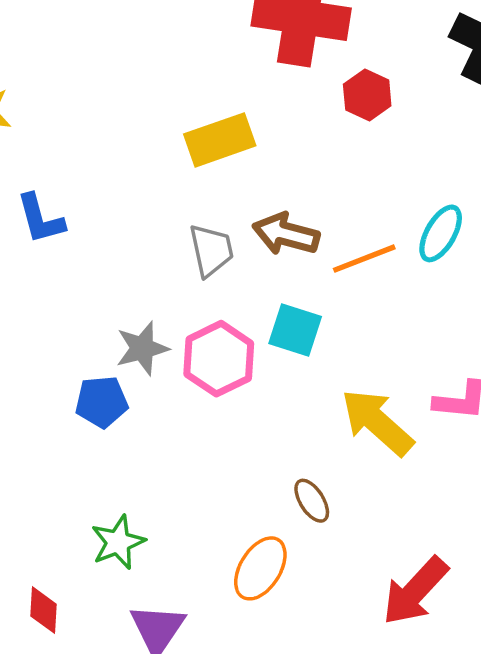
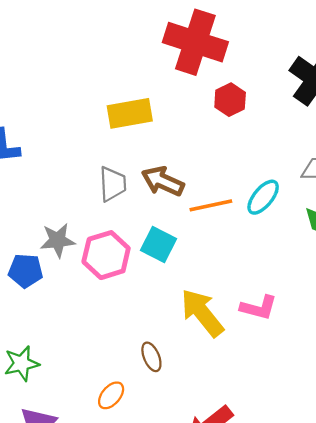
orange ellipse: (260, 568) -> (111, 395), size x0.7

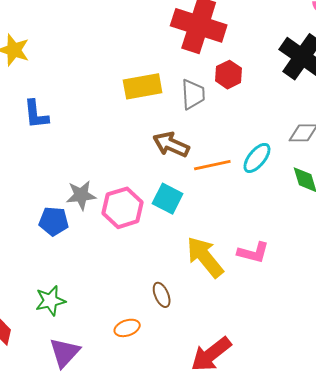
gray trapezoid: (113, 184) -> (193, 94), moved
orange ellipse: (111, 395) -> (127, 328), turned 30

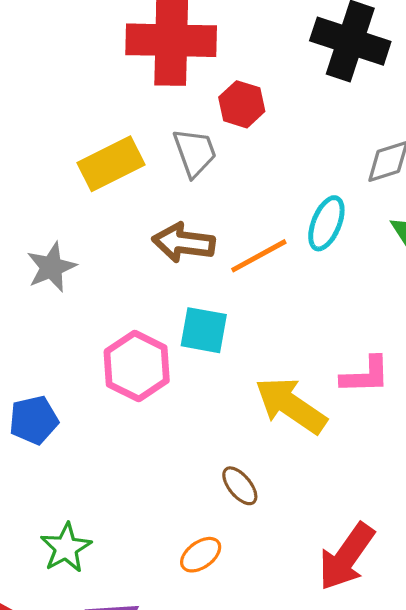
gray star: (81, 195) -> (51, 267), moved

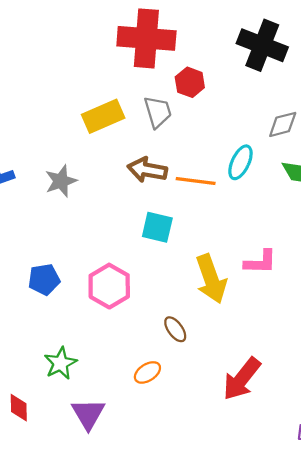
orange line: (259, 256) -> (196, 181), turned 33
pink hexagon: (137, 366) -> (109, 286), moved
yellow arrow: (291, 405) -> (211, 279), turned -147

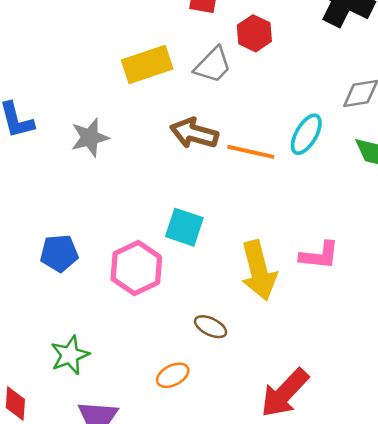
gray trapezoid: (158, 112) -> (213, 65), turned 56
cyan square: (157, 227) -> (184, 227), moved
brown ellipse: (175, 329) -> (211, 327), turned -32

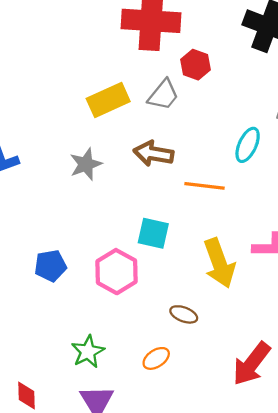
gray star: (90, 138) -> (86, 164), moved
orange line: (251, 152) -> (204, 186), moved
green star: (70, 355) -> (88, 352), moved

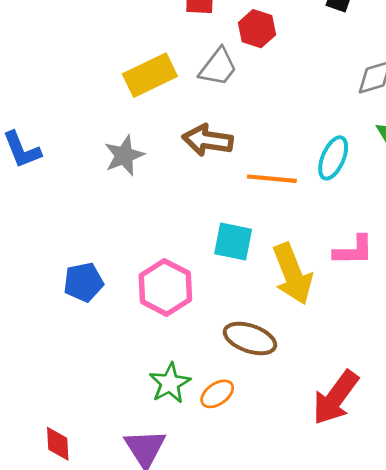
cyan ellipse: (248, 145) -> (333, 158), moved
cyan square: (153, 233) -> (233, 242), moved
brown ellipse: (184, 314) -> (250, 338), size x1.5
green star: (88, 352) -> (170, 383), moved

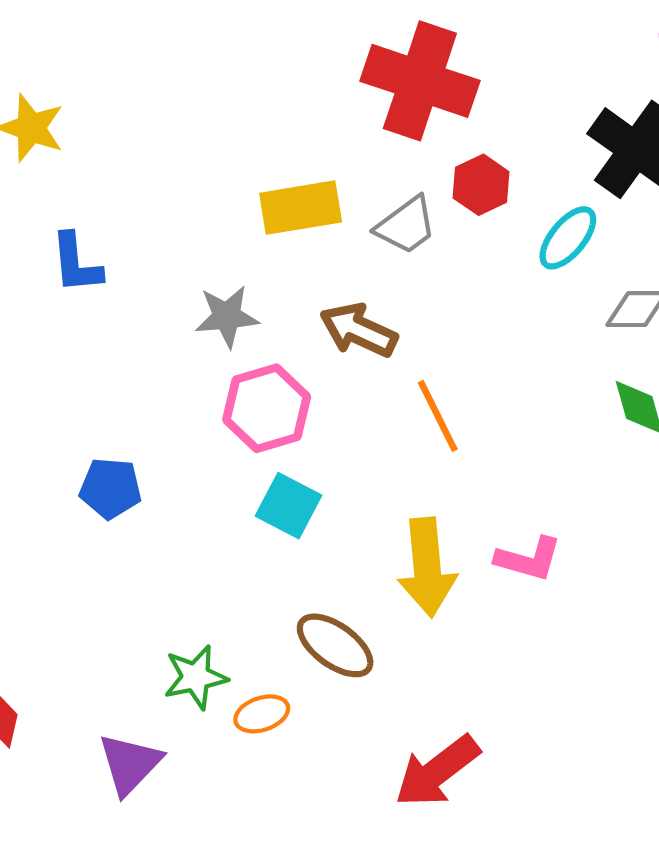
cyan ellipse: (333, 158) -> (568, 238), moved
orange line: (272, 179) -> (438, 416), turned 42
cyan square: (233, 242) -> (288, 506), moved
pink hexagon: (165, 287) -> (267, 408), moved

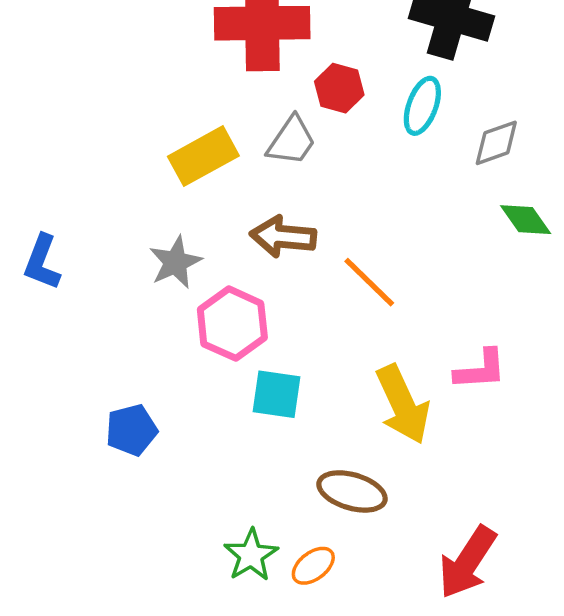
blue L-shape: (76, 263) -> (42, 262), turned 46

